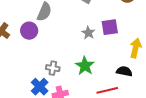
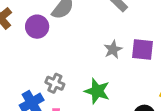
green star: (85, 66) -> (97, 91), turned -30

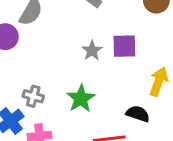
green star: (97, 91) -> (81, 99), turned 30

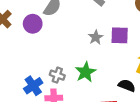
gray cross: (33, 96) -> (57, 75), moved

